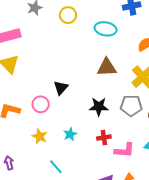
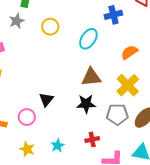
cyan ellipse: (106, 29) -> (88, 39), turned -65
black star: (99, 107) -> (86, 104), moved
red cross: (104, 138) -> (92, 139), moved

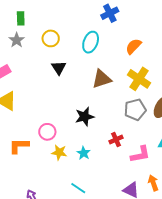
black triangle: (46, 100) -> (59, 68), moved
black star: (86, 104) -> (85, 117), moved
yellow star: (27, 149) -> (59, 152), moved

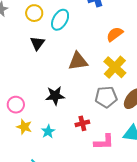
cyan ellipse: (91, 42) -> (60, 20), moved

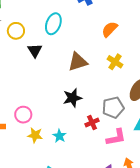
yellow circle: (34, 13) -> (16, 31), moved
yellow cross: (115, 67) -> (115, 62), size x0.7
black star: (55, 96) -> (72, 98), moved
gray pentagon: (106, 97) -> (113, 107), moved

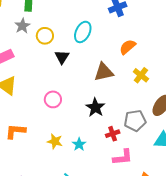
orange semicircle: (110, 29) -> (128, 47), moved
black star: (72, 98) -> (95, 107), turned -30
pink circle: (23, 115) -> (53, 99), moved
pink L-shape: (116, 137) -> (123, 157), moved

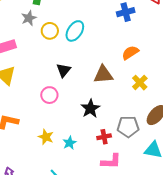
cyan ellipse: (83, 32) -> (75, 31), moved
black triangle: (62, 57) -> (64, 70), moved

